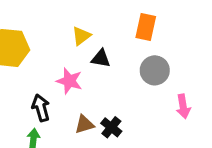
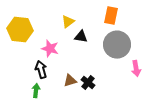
gray circle: (155, 70) -> (117, 45), size x1.4
pink star: (69, 81) -> (50, 49), moved

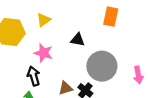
yellow triangle: (68, 22) -> (44, 20), moved
gray circle: (117, 45) -> (102, 66), moved

